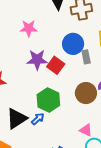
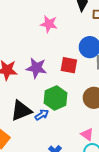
purple star: (37, 60) -> (36, 68), moved
red square: (56, 65) -> (69, 65), turned -36

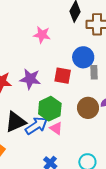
blue arrow: (42, 115) -> (36, 126), size x1.6
pink triangle: (87, 134) -> (56, 128), moved

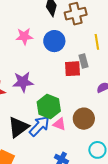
blue circle: (83, 57) -> (54, 41), moved
red square: (63, 76) -> (72, 69), moved
brown circle: (88, 108) -> (84, 119), moved

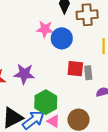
pink star: (24, 36) -> (45, 29), moved
gray rectangle: (84, 61) -> (88, 73), moved

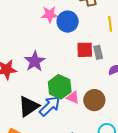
purple star: (24, 74) -> (35, 61), turned -30
pink triangle: (53, 121) -> (73, 97), moved

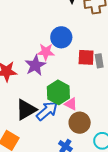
pink star: (50, 14) -> (46, 52), moved
blue circle: (68, 22) -> (61, 37), moved
brown circle: (94, 100) -> (80, 123), moved

